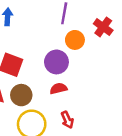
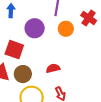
purple circle: (56, 62) -> (35, 28), moved

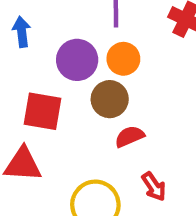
orange circle: (66, 29) -> (123, 59), moved
brown circle: (23, 74) -> (110, 99), moved

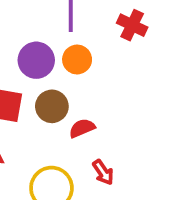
brown circle: (110, 99) -> (52, 106), moved

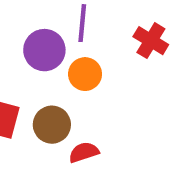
purple circle: (36, 60) -> (44, 50), moved

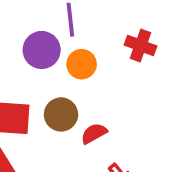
red cross: (151, 41) -> (140, 45), moved

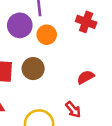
red semicircle: (94, 133) -> (86, 77), moved

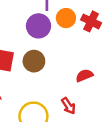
purple circle: (20, 25) -> (38, 26), moved
orange circle: (47, 35) -> (66, 18), moved

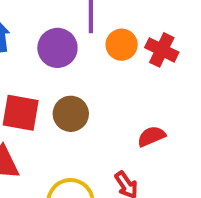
purple circle: (38, 26) -> (57, 48), moved

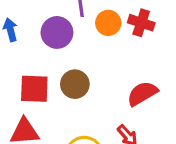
red semicircle: (151, 136) -> (142, 94), size x1.4

